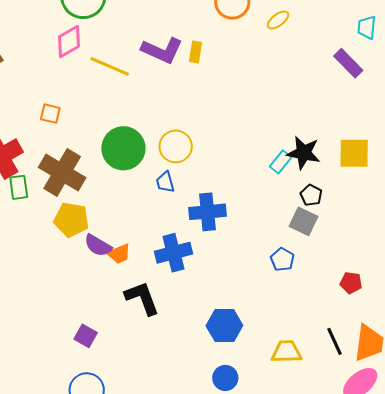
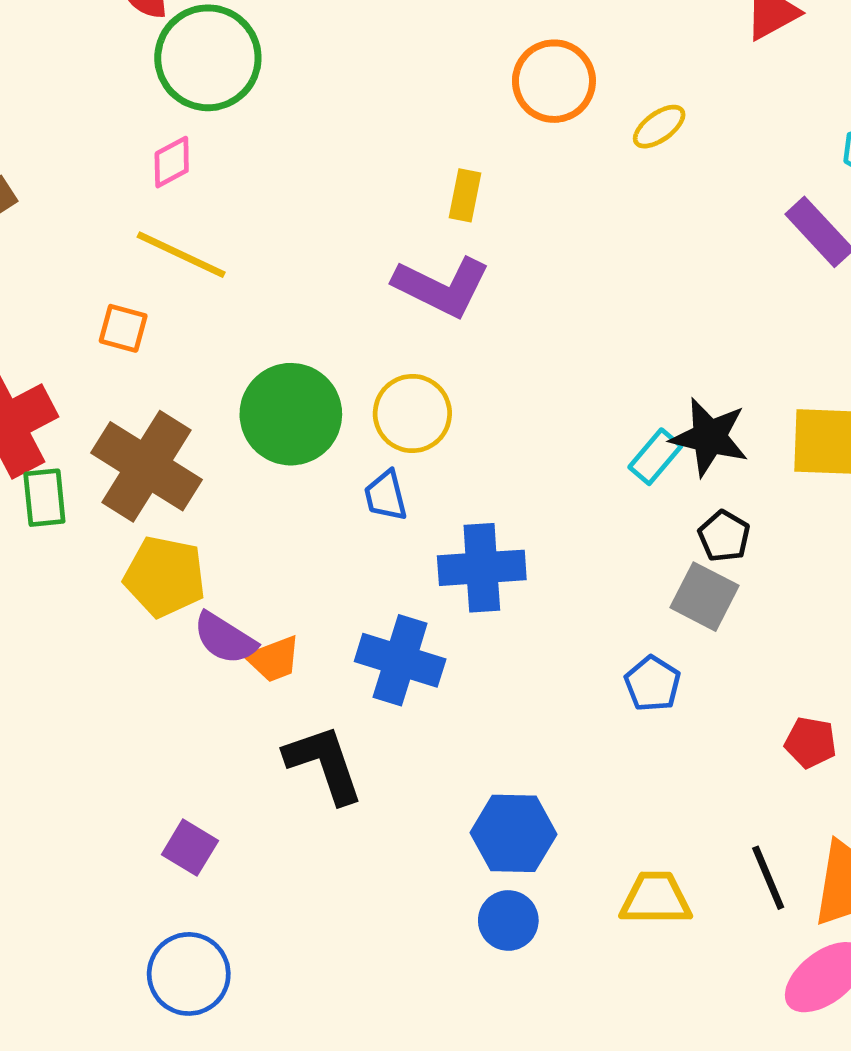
pink diamond: (69, 41) -> (172, 162), size x0.7
purple L-shape: (162, 50) -> (442, 287), moved
yellow line: (110, 66) -> (181, 255), moved
blue cross: (173, 253) -> (400, 660), turned 30
blue circle: (225, 378) -> (508, 920), moved

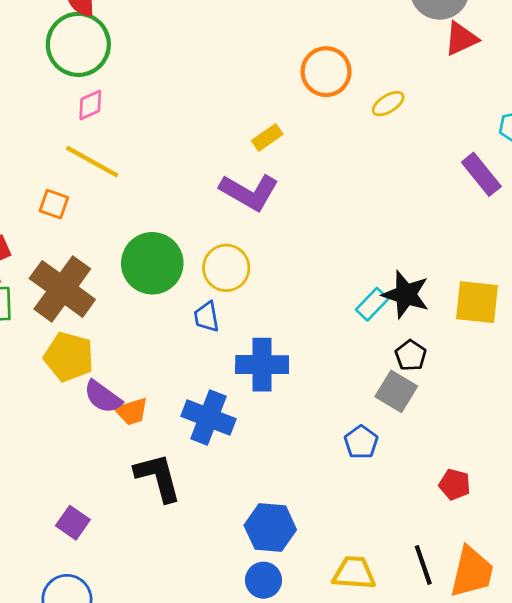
green circle: (208, 58) -> (78, 44), moved
yellow rectangle: (465, 195) -> (267, 137), turned 40

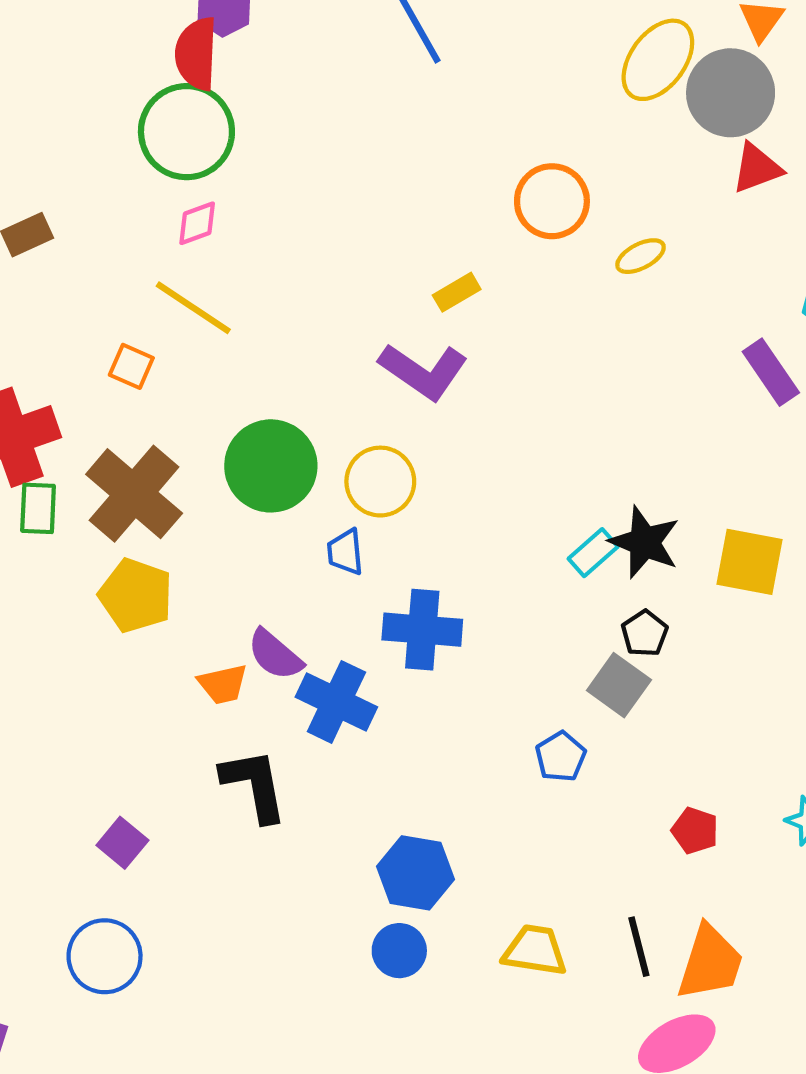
purple semicircle: (103, 397) -> (275, 655), moved

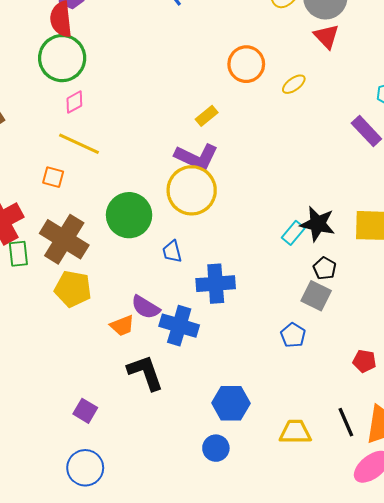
red triangle: (757, 168) -> (326, 36), moved, turned -44
yellow circle: (380, 482) -> (192, 190), moved, size x1.4
blue circle: (399, 951) -> (216, 448), moved

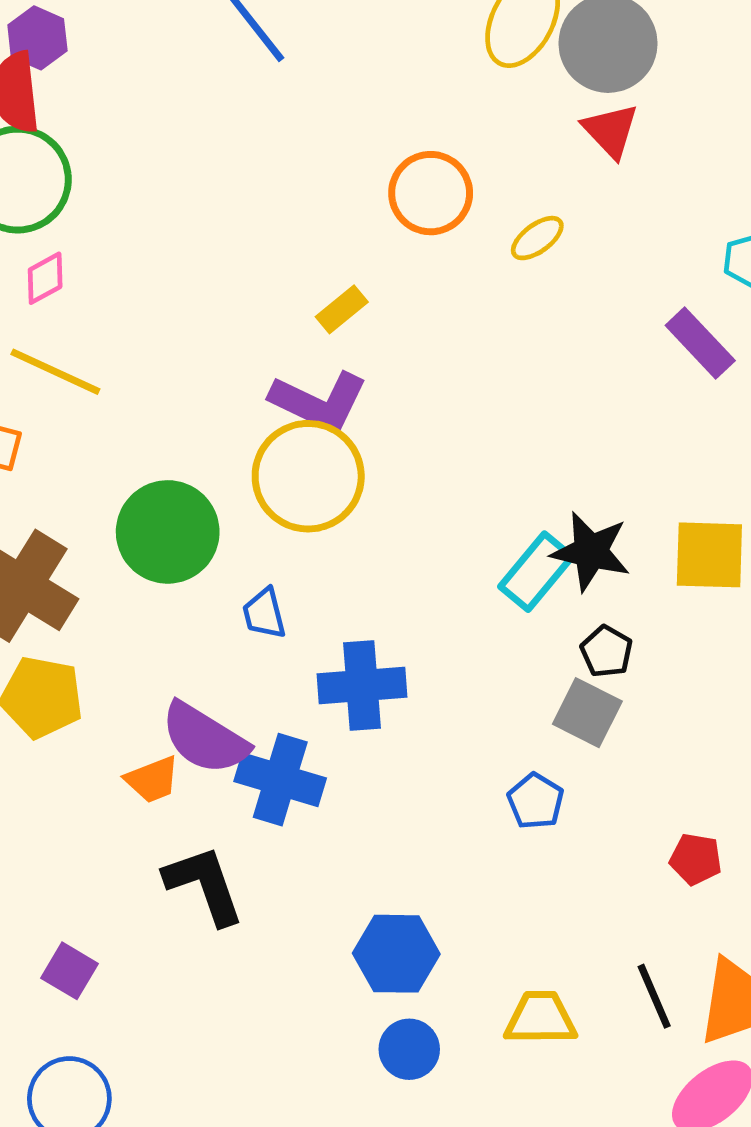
cyan rectangle: (293, 233) -> (536, 572), size x1.4
purple semicircle: (146, 307) -> (205, 738), size x1.4
blue circle: (216, 448) -> (409, 1049), moved

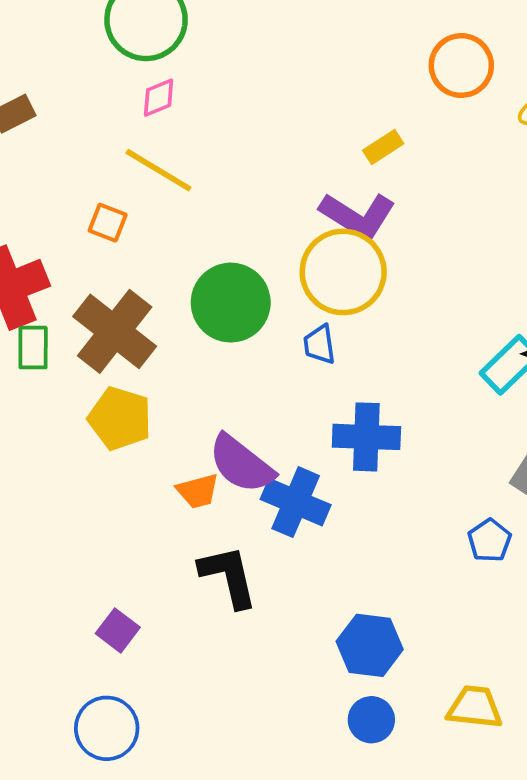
blue trapezoid: (264, 614) -> (319, 344), moved

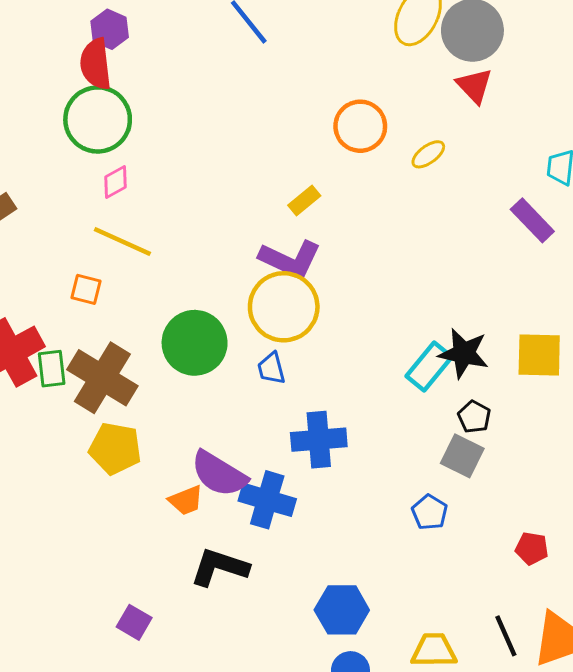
green rectangle: (33, 348) -> (52, 369), moved
black L-shape: (228, 576) -> (219, 567), turned -52

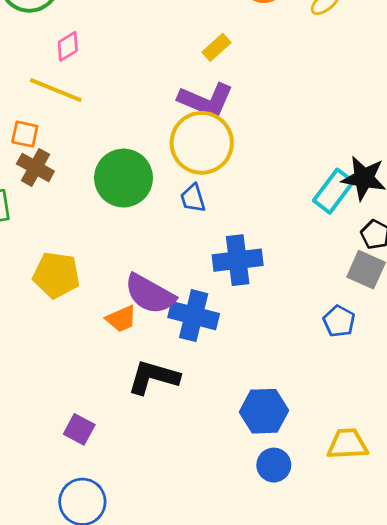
pink diamond: (116, 182) -> (68, 46), moved
brown cross: (102, 378) -> (35, 168), moved, size x0.6

